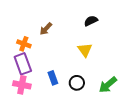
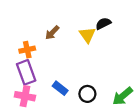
orange cross: (24, 44) -> (27, 50), turned -32
yellow triangle: (85, 50) -> (87, 35), moved
blue rectangle: (53, 78) -> (60, 88), turned -32

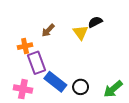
purple rectangle: (26, 72) -> (37, 63), moved
blue rectangle: (60, 88) -> (55, 82), size x1.5

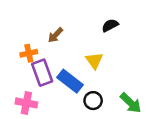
yellow triangle: (81, 32) -> (94, 61), moved
blue rectangle: (55, 82) -> (70, 81), moved
green arrow: (113, 89) -> (131, 103), turned -96

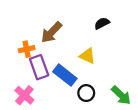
brown arrow: (55, 35) -> (51, 32), size x1.5
yellow triangle: (94, 61) -> (87, 56), turned -30
pink cross: (26, 103) -> (24, 95), turned 30

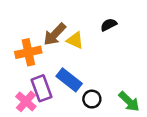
orange cross: (27, 49) -> (28, 52), size x1.5
yellow triangle: (87, 56) -> (75, 40), moved
purple rectangle: (39, 67) -> (42, 88), moved

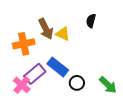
black semicircle: (109, 25) -> (91, 21), turned -48
brown arrow: (55, 34) -> (46, 29), turned -70
purple rectangle: (42, 88) -> (35, 74), turned 70

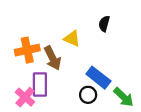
brown arrow: (46, 29) -> (53, 58), moved
blue rectangle: (58, 67) -> (98, 78), moved
purple rectangle: (35, 74) -> (40, 84), turned -50

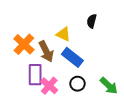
orange cross: (27, 50) -> (24, 44), turned -35
blue rectangle: (98, 78) -> (72, 57), moved
pink cross: (25, 97) -> (49, 86), moved

